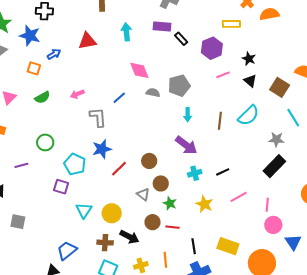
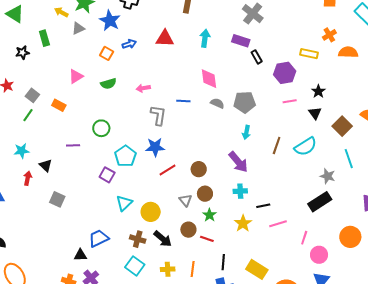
blue line: (119, 98) -> (183, 101), turned 32
black line: (223, 172) -> (263, 206), moved
pink circle: (273, 225) -> (319, 255), moved

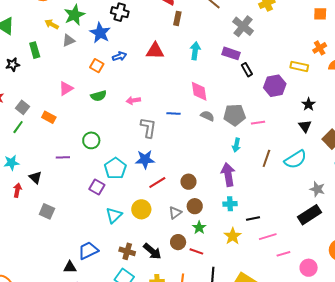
pink line: (290, 101) -> (258, 123), moved
purple arrow: (238, 162) -> (228, 175), turned -150
gray triangle: (185, 200) -> (175, 213), turned 32
yellow circle: (151, 212) -> (141, 209), moved
pink line: (304, 238) -> (283, 254), moved, turned 56

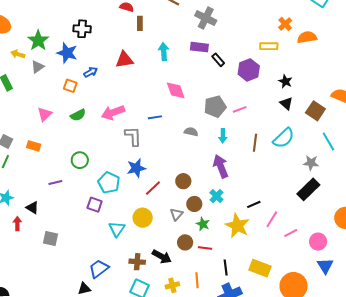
pink arrow: (133, 100) -> (113, 113), size x1.6
gray semicircle: (207, 116) -> (191, 132), moved
cyan cross: (230, 204) -> (216, 196), moved, turned -32
yellow star: (233, 236) -> (237, 226), size x1.4
pink line: (268, 237) -> (272, 219), turned -30

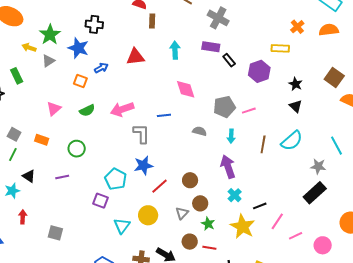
orange semicircle: (307, 37) -> (329, 30), moved
brown square: (315, 111) -> (334, 77), moved
green circle: (80, 160) -> (77, 149), moved
cyan cross: (216, 196) -> (235, 195), moved
black triangle: (32, 208) -> (29, 176), moved

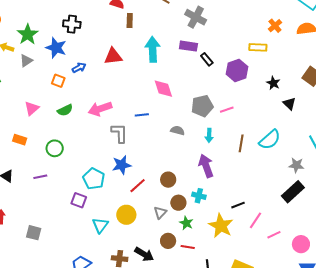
cyan arrow: (175, 50) -> (153, 49), size x1.4
black triangle: (296, 106) -> (289, 104), moved
cyan cross: (235, 195) -> (199, 196), moved, turned -32

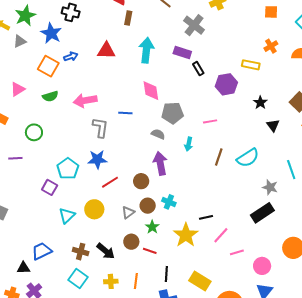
orange square: (58, 81) -> (48, 66), size x1.5
gray pentagon: (202, 106) -> (172, 113), moved
purple arrow: (206, 166) -> (160, 163), moved

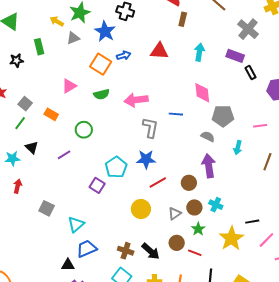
cyan arrow: (146, 50) -> (199, 52), size x0.7
purple line: (15, 158) -> (64, 155), turned -32
cyan triangle: (67, 216) -> (76, 224), moved

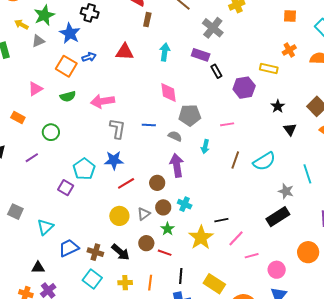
blue line: (176, 114) -> (149, 125), moved
yellow circle: (141, 209) -> (119, 216), moved
blue trapezoid: (87, 249) -> (69, 248), moved

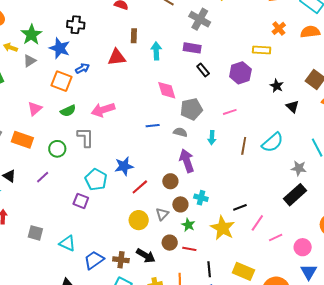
brown rectangle: (147, 20) -> (134, 36), moved
black rectangle: (216, 71) -> (203, 70), moved
orange rectangle: (18, 117) -> (22, 140), size x1.5
gray L-shape: (117, 128) -> (85, 137), moved
cyan triangle: (45, 227) -> (67, 243), turned -42

